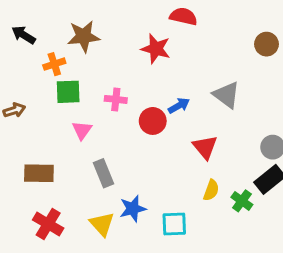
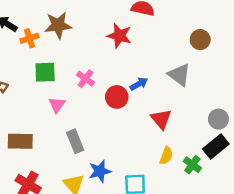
brown circle: (267, 44) -> (200, 40), moved
orange cross: (54, 64) -> (29, 38), moved
pink cross: (116, 99) -> (85, 79), turned 30

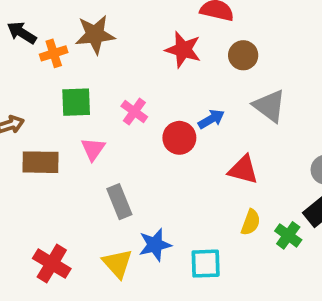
brown circle: (200, 40) -> (243, 55), moved
red triangle: (161, 119) -> (243, 170), turned -35
brown rectangle: (20, 141) -> (41, 162), moved

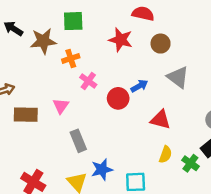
brown star: (95, 35) -> (43, 41), moved
orange cross: (54, 53) -> (71, 58), moved
green square: (76, 102) -> (73, 21), moved

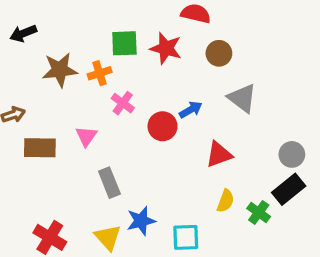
green square: (73, 21) -> (124, 43), moved
black arrow: (13, 29) -> (23, 33), turned -54
brown star: (43, 41) -> (60, 70), moved
red triangle: (161, 120) -> (219, 154), turned -35

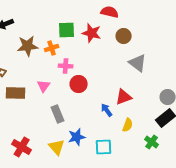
pink cross: (123, 103) -> (66, 66), turned -32
blue arrow: (191, 110) -> (107, 110), moved, turned -96
red circle: (163, 126) -> (79, 84), moved
green cross: (259, 212) -> (152, 142), moved

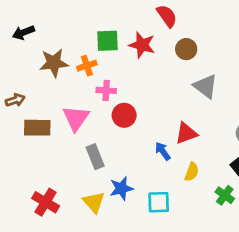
red semicircle: (110, 12) -> (167, 16), turned 42
pink triangle: (44, 86) -> (76, 118), size x1.5

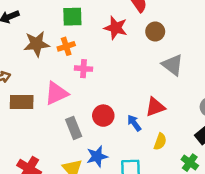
green square: (108, 41) -> (72, 17), moved
red circle: (124, 115) -> (103, 116), moved
pink triangle: (76, 118) -> (56, 93), turned 30

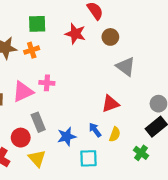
pink cross: (83, 69) -> (47, 83), moved
red circle: (103, 116) -> (21, 138), moved
blue arrow: (134, 123) -> (95, 130), moved
blue star: (97, 156) -> (67, 136), moved

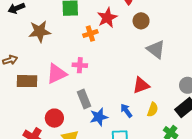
red star: (75, 34) -> (107, 18), turned 30
orange cross: (32, 50) -> (90, 34), moved
gray rectangle: (38, 122) -> (84, 99), moved
yellow semicircle: (115, 134) -> (153, 110), moved

